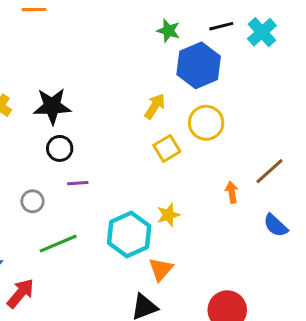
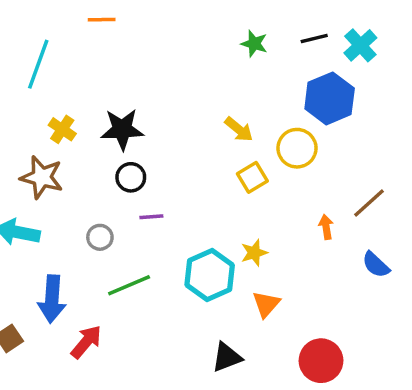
blue hexagon: (199, 65) -> (330, 98), moved
yellow arrow: (155, 106) -> (239, 129), turned 96
orange triangle: (161, 269) -> (266, 304), moved

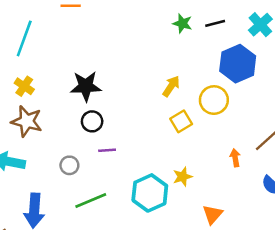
black line: (314, 39) -> (215, 23), moved
yellow cross: (62, 129) -> (24, 86), moved
yellow arrow: (239, 129) -> (171, 86), turned -95
orange triangle: (266, 304) -> (213, 214), moved

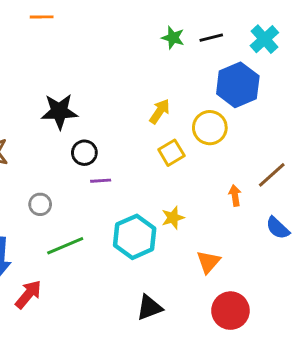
black circle: (92, 121) -> (84, 153), moved
purple line: (107, 150) -> (101, 181), moved

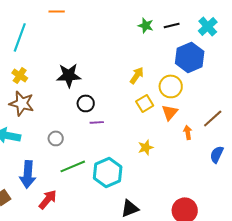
blue semicircle: (278, 228) -> (217, 154), turned 72
cyan hexagon: (135, 237) -> (108, 172), moved
orange triangle: (208, 262) -> (170, 112), moved

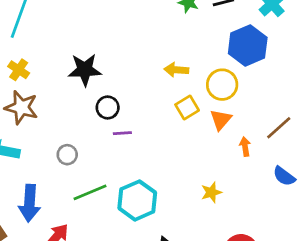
yellow arrow: (137, 75) -> (176, 70), turned -120
yellow star: (146, 147) -> (211, 192), moved
blue semicircle: (217, 154) -> (284, 176), turned -78

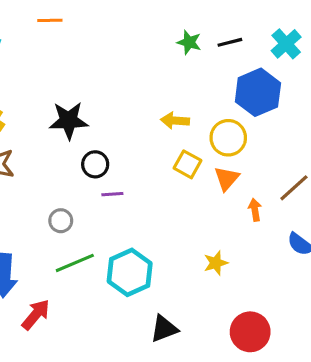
yellow square: (187, 107) -> (188, 164), turned -30
gray circle: (67, 155) -> (61, 221), moved

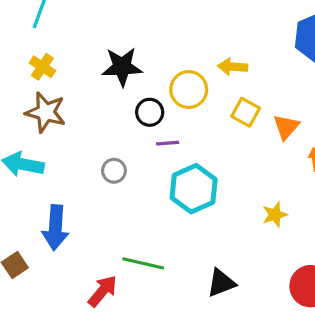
yellow circle: (228, 138) -> (189, 90), moved
green line: (75, 263) -> (143, 263), moved, turned 36
cyan hexagon: (130, 272) -> (194, 189), moved
red arrow: (36, 315) -> (103, 291), moved

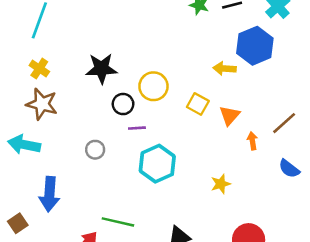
yellow arrow: (233, 67) -> (224, 69), moved

